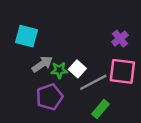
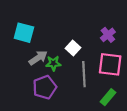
white square: (77, 69) -> (73, 48), moved
gray line: (93, 82) -> (84, 74), turned -65
green rectangle: (101, 109) -> (108, 97), moved

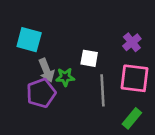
white square: (73, 48) -> (89, 58), turned -32
gray arrow: (38, 58) -> (46, 70), turned 102
purple pentagon: (45, 87) -> (41, 93), moved

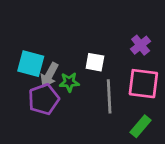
cyan square: (29, 40) -> (31, 64), moved
gray arrow: (46, 70) -> (49, 75), turned 50

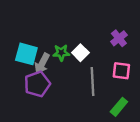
white square: (95, 62) -> (80, 53), turned 35
green star: (69, 82) -> (61, 53), moved
pink square: (143, 84) -> (121, 71), size x0.7

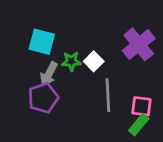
purple cross: (119, 38) -> (139, 44), size x1.6
cyan square: (26, 54) -> (42, 42), moved
pink square: (121, 71) -> (142, 106), moved

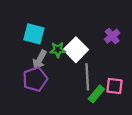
purple cross: (139, 44) -> (112, 36), size x0.6
white square: (94, 61) -> (76, 50), size x1.5
green rectangle: (139, 125) -> (96, 94), moved

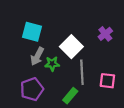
green star: (58, 50) -> (52, 64), moved
purple pentagon: (35, 79) -> (32, 89), moved
green rectangle: (96, 94) -> (70, 96), moved

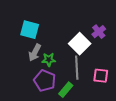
white square: (71, 47) -> (80, 44), moved
purple pentagon: (32, 89) -> (45, 81), moved, turned -30

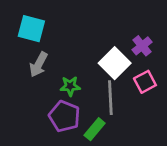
cyan square: (30, 30) -> (31, 29), moved
gray arrow: (35, 53) -> (39, 65), moved
pink square: (101, 76) -> (145, 82), moved, turned -35

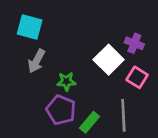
purple cross: (142, 46) -> (134, 43), turned -30
pink square: (145, 82) -> (137, 77), turned -30
gray line: (110, 98) -> (123, 115), moved

